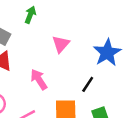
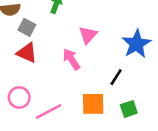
pink arrow: (39, 79) -> (71, 59), moved

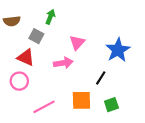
gray square: (27, 27) -> (36, 36), moved
pink arrow: (71, 59) -> (63, 63), turned 114
pink circle: (19, 97) -> (19, 81), moved

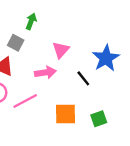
black line: (101, 78) -> (83, 78), moved, turned -72
pink line: (44, 107) -> (25, 101), moved

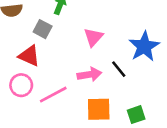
pink arrow: (45, 72) -> (89, 74), moved

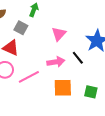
green square: (136, 115) -> (91, 92), turned 32

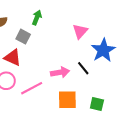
pink triangle: (59, 34) -> (80, 31), moved

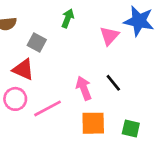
green arrow: (37, 18) -> (68, 18), moved
blue star: (103, 50) -> (139, 21), moved, turned -30
pink arrow: (60, 72) -> (84, 88), turned -102

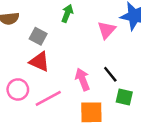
red triangle: (23, 69) -> (39, 62), moved
green square: (131, 129) -> (124, 97), moved

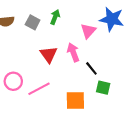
gray square: (38, 36) -> (33, 22), moved
red triangle: (39, 62) -> (49, 54), moved, turned 30
pink arrow: (82, 79) -> (73, 52), moved

